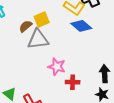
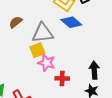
yellow square: (42, 19) -> (37, 50), moved
gray triangle: (38, 39) -> (43, 33), moved

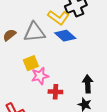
gray triangle: (43, 33) -> (34, 32), moved
pink star: (46, 63) -> (40, 76), turned -30

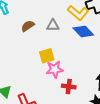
gray triangle: (34, 32) -> (53, 25), size x0.6

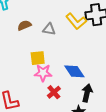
blue diamond: (83, 31) -> (74, 71), moved
red cross: (69, 87) -> (54, 92), turned 32

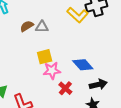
gray triangle: (49, 29) -> (42, 27), moved
black arrow: (87, 93) -> (98, 84), turned 72

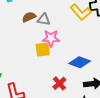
blue diamond: (83, 65) -> (80, 62), turned -35
pink star: (52, 71) -> (51, 38), moved

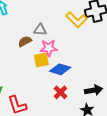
brown semicircle: (29, 17) -> (25, 41), moved
blue diamond: (80, 62) -> (60, 69), moved

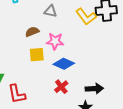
gray triangle: (40, 30) -> (50, 11), moved
yellow square: (41, 60) -> (37, 55), moved

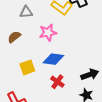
pink star: (55, 41) -> (48, 33), moved
yellow square: (37, 55) -> (27, 67), moved

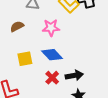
blue diamond: (53, 59) -> (52, 55), turned 30
black arrow: (90, 74) -> (74, 75), moved

